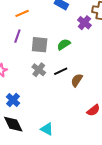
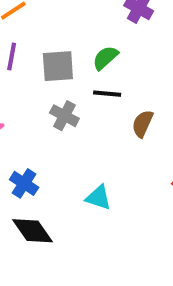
black line: (61, 71) -> (107, 94), moved, turned 40
cyan triangle: (47, 129) -> (98, 198), moved

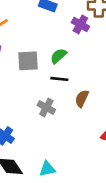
gray cross: (64, 116) -> (46, 108), moved
cyan triangle: (98, 198) -> (47, 169), moved, turned -30

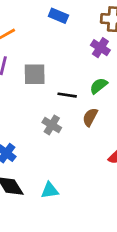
purple cross: (80, 24) -> (100, 48), moved
green semicircle: (59, 56) -> (99, 86), moved

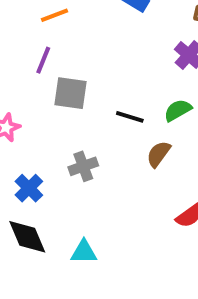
gray square: (35, 74) -> (71, 93), moved
gray cross: (52, 125) -> (83, 166), moved, turned 30

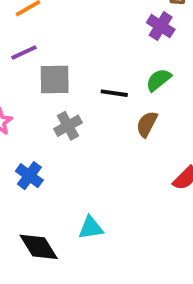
purple line: (43, 60) -> (24, 52), turned 52
gray cross: (83, 166) -> (68, 126), moved
black diamond: (27, 237) -> (39, 247), moved

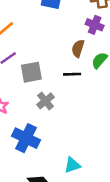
brown semicircle: (147, 124) -> (78, 48), moved
blue cross: (29, 176) -> (26, 138), size x1.5

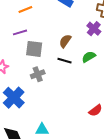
brown semicircle: (78, 48) -> (65, 41), moved

